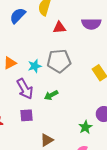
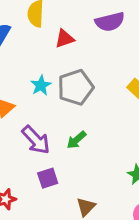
cyan star: (35, 66) -> (41, 85), moved

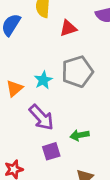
cyan star: (41, 85) -> (43, 80), moved
green arrow: (76, 140) -> (80, 135), moved, turned 30

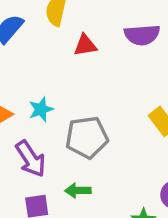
gray pentagon: (77, 72) -> (87, 137), moved

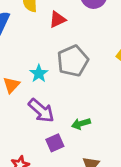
gray pentagon: (87, 137) -> (73, 61), moved

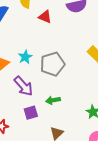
red triangle: (57, 19) -> (45, 17), turned 40
gray pentagon: (73, 61) -> (52, 64), moved

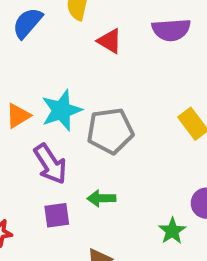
cyan star: (25, 57) -> (62, 110), size x1.5

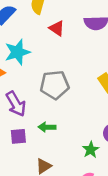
cyan star: (62, 110) -> (17, 52), moved

